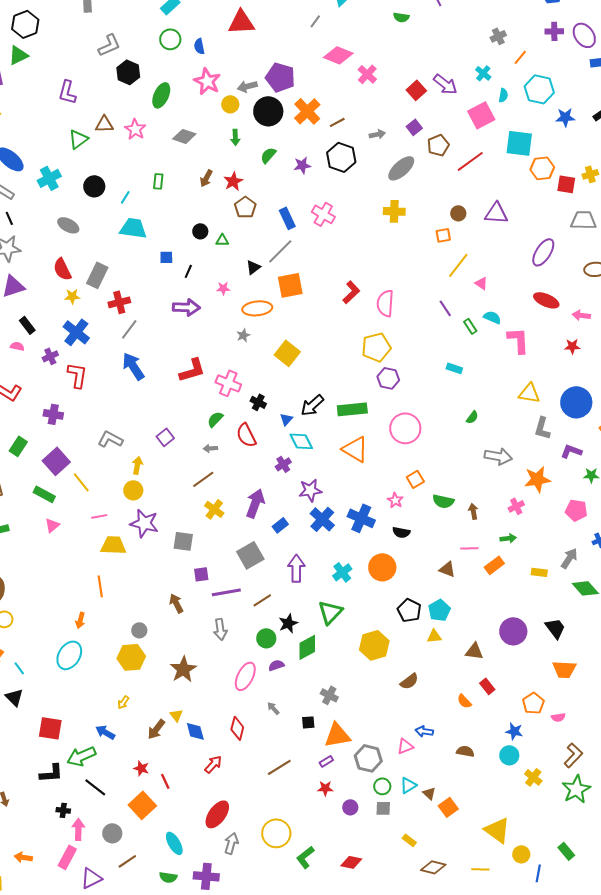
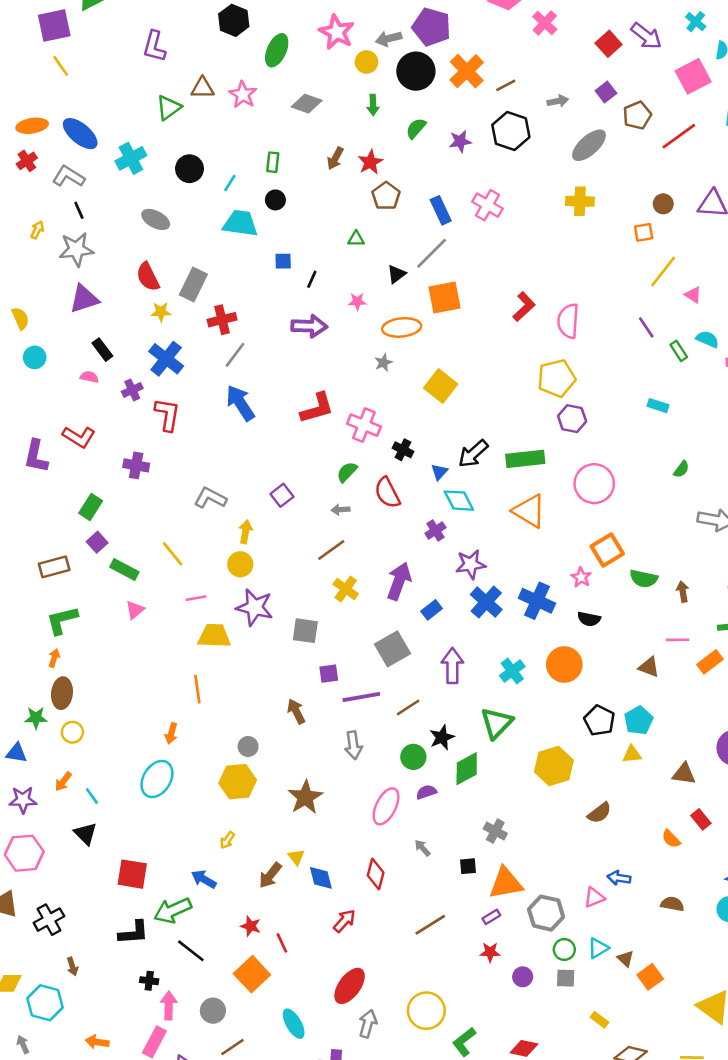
black circle: (200, 231) -> (275, 200), moved
purple square: (56, 461) -> (97, 542), moved, size x0.6
orange square: (415, 479) -> (607, 550), size x1.4

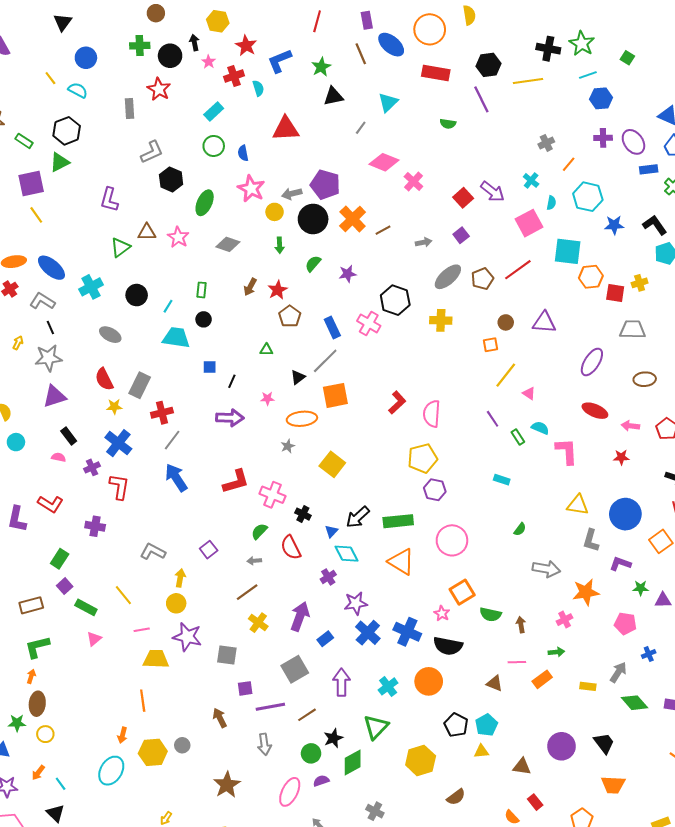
brown pentagon: (637, 115) -> (482, 279), moved
black hexagon: (511, 131) -> (395, 300), moved
black semicircle: (589, 619) -> (448, 646), size x1.6
yellow hexagon: (238, 782) -> (153, 752), moved

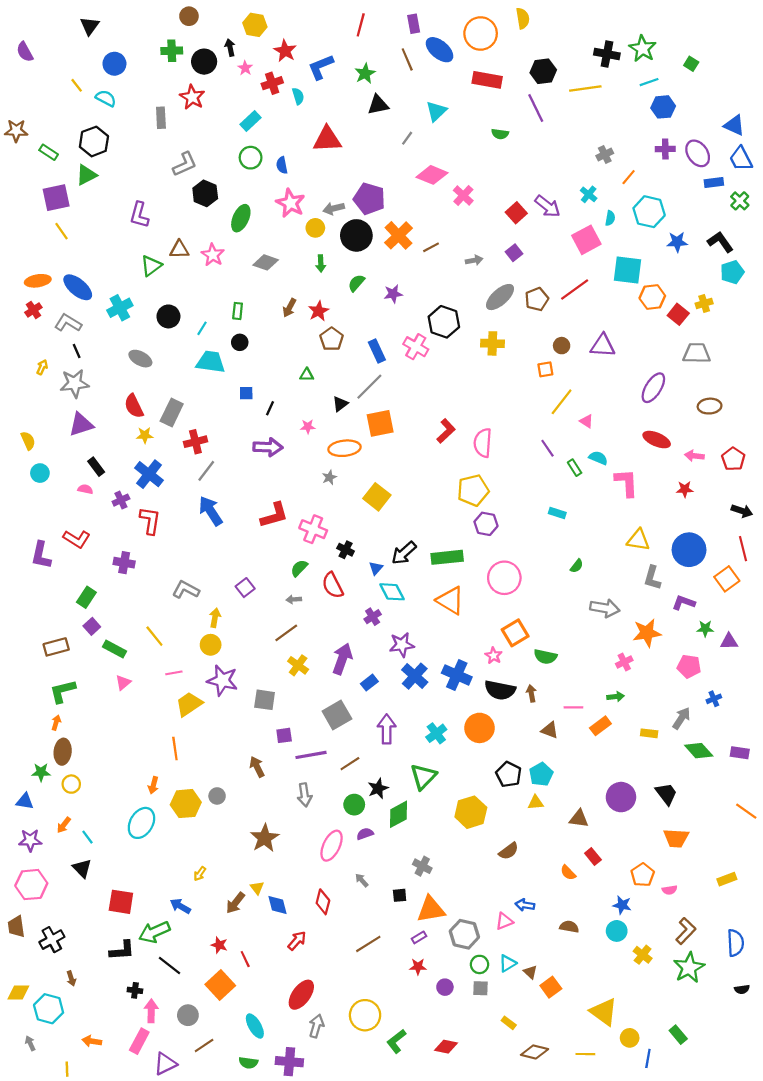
red square: (615, 293) -> (678, 314), turned 30
brown arrow: (521, 625) -> (531, 693), moved
yellow trapezoid: (156, 659) -> (189, 704), turned -36

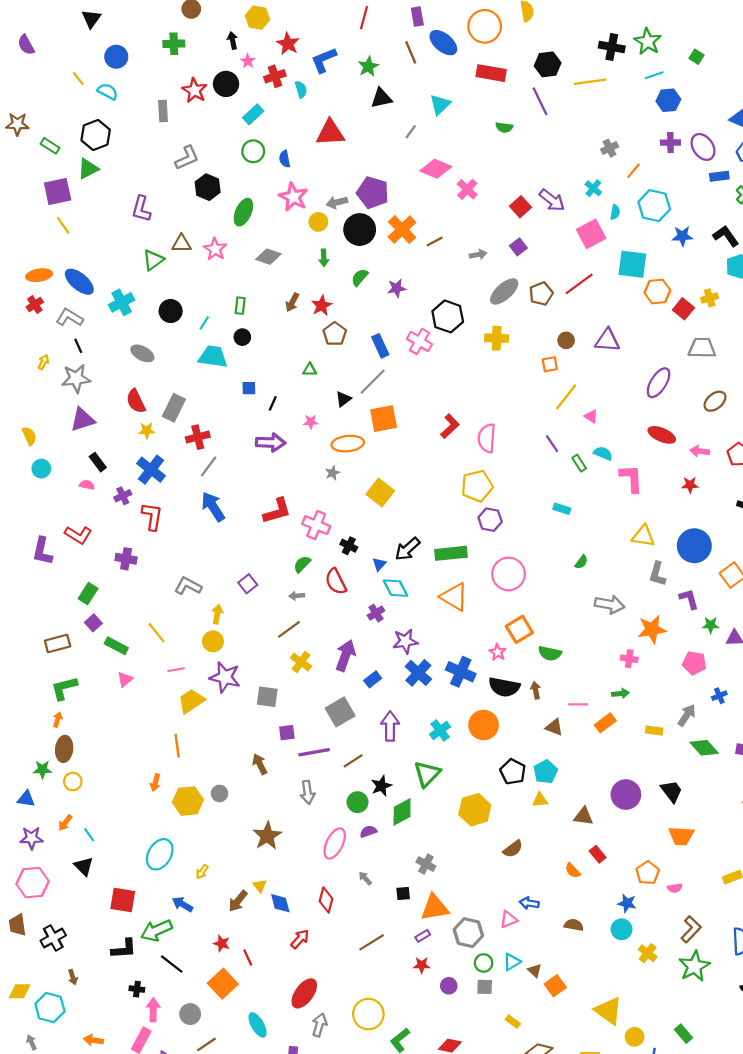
black circle: (204, 62) -> (226, 84), moved
brown ellipse: (710, 406) -> (715, 401), turned -35
purple L-shape: (684, 603) -> (689, 599), turned 55
pink cross: (624, 662) -> (629, 659), turned 35
cyan ellipse: (141, 823) -> (160, 854), moved

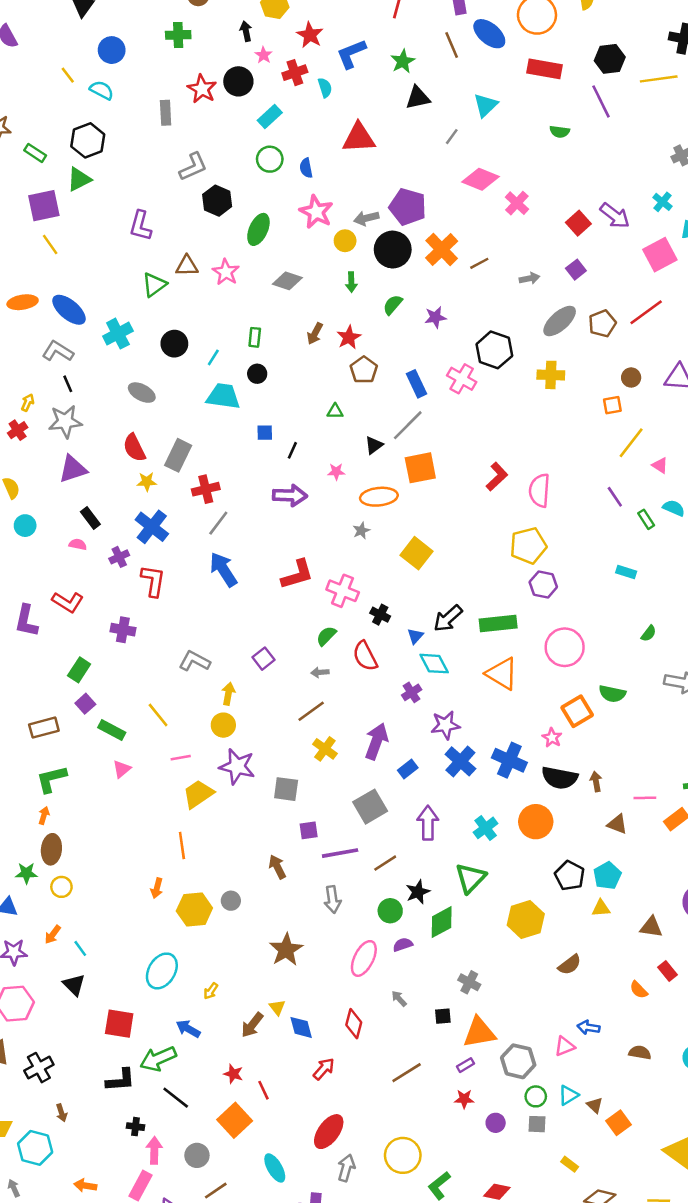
red cross: (35, 304) -> (18, 430), moved
green semicircle: (550, 653) -> (612, 694), moved

